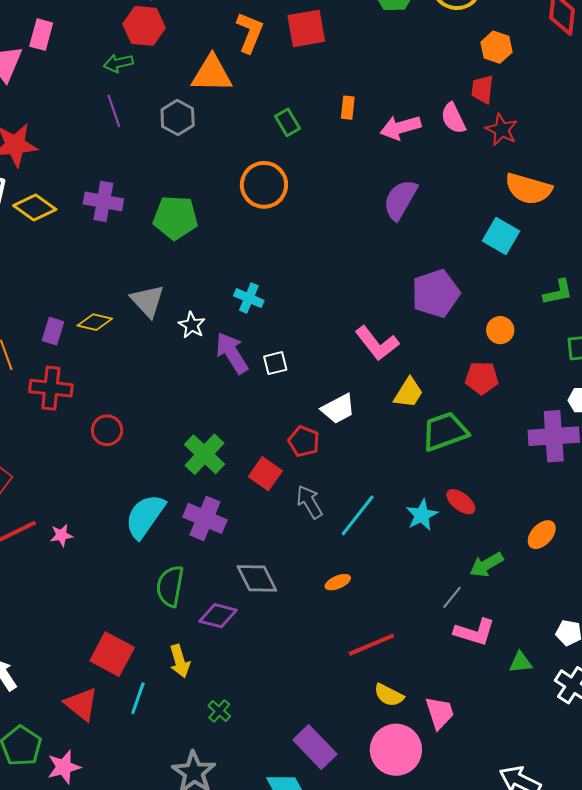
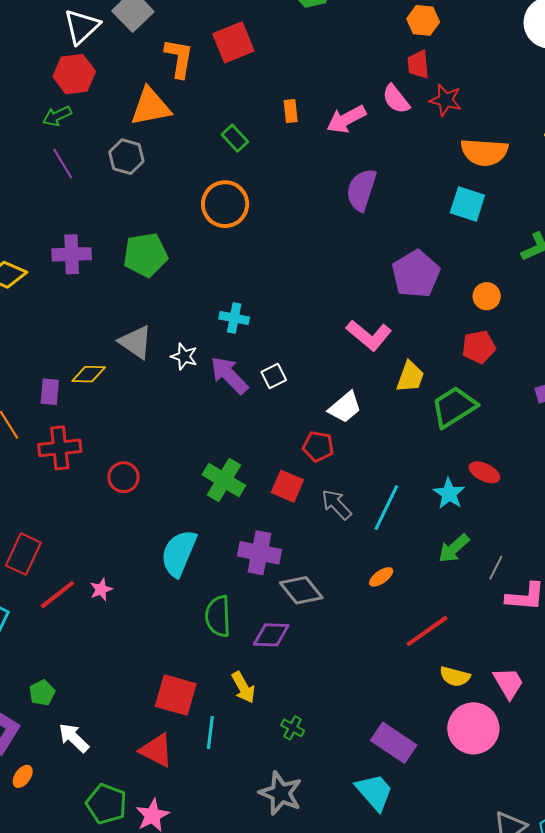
purple cross: (205, 518) -> (260, 553), moved
green arrow: (486, 565) -> (454, 548), moved

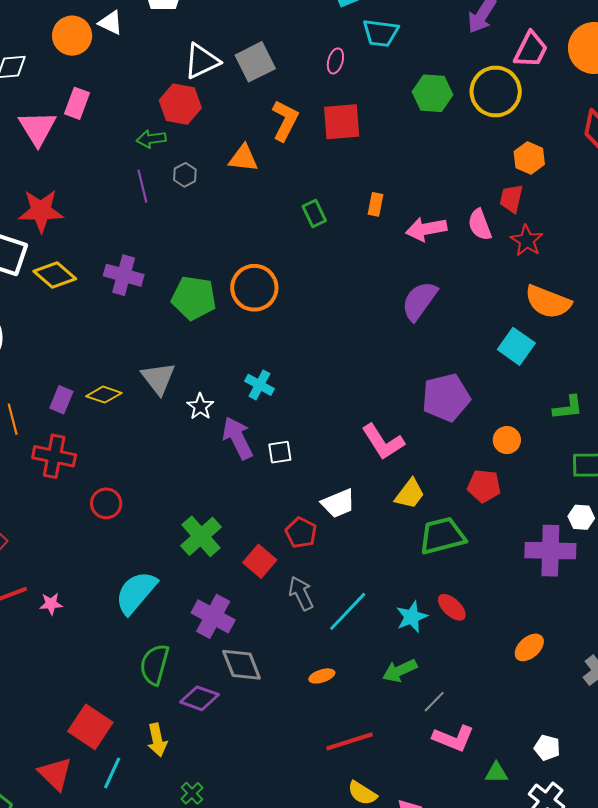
orange triangle: (151, 107) -> (243, 158), size x0.7
gray hexagon: (126, 157) -> (185, 175), moved, size x0.7
orange circle: (225, 204) -> (254, 288), moved

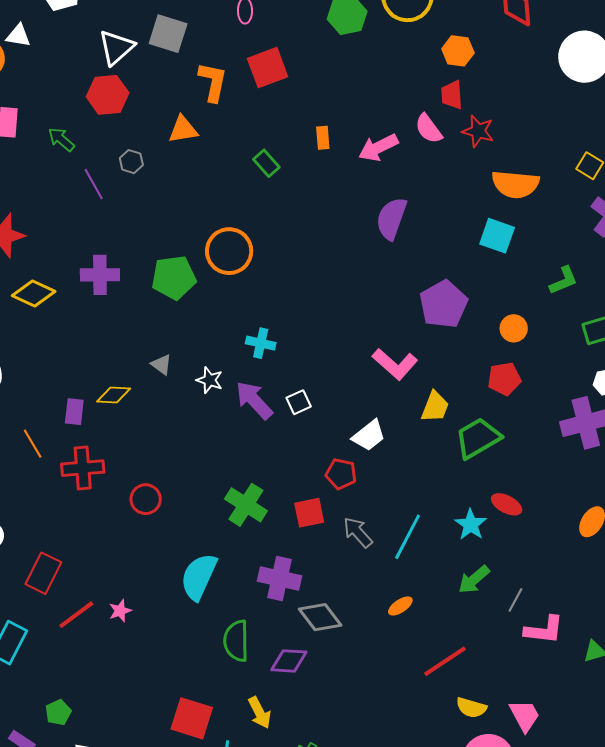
gray square: (255, 62) -> (168, 34), turned -30
green arrow: (151, 139) -> (61, 139), moved, turned 64
gray triangle: (158, 378) -> (161, 364), size x0.6
red square: (260, 561) -> (309, 513), turned -36

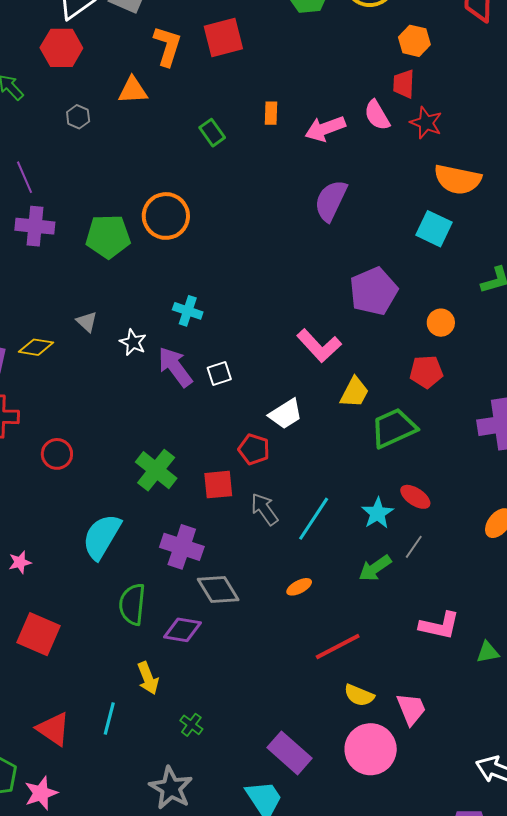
purple line: (94, 184) -> (25, 177), moved
gray line: (515, 600) -> (414, 547), moved
red square: (192, 718) -> (39, 634), moved

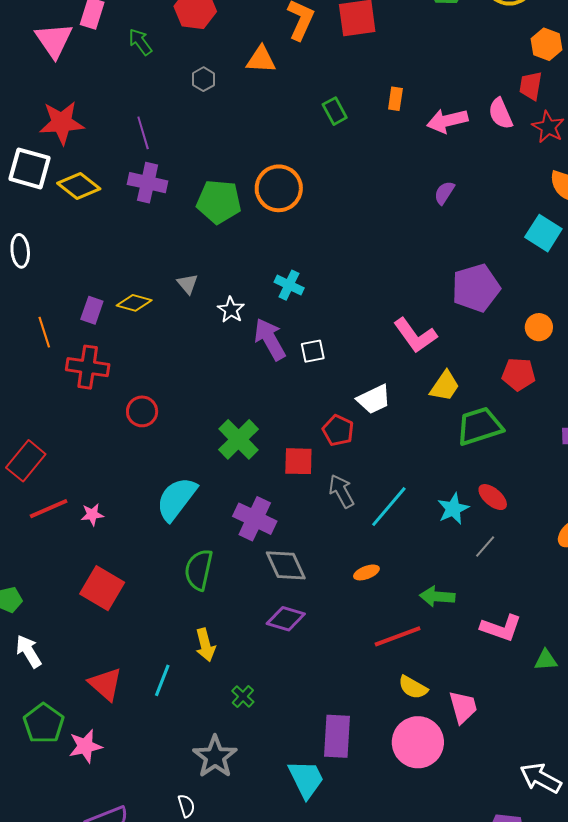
purple semicircle: (331, 201) -> (444, 193), size x0.6
green arrow: (375, 568) -> (437, 597), moved, turned 32
purple diamond: (183, 630) -> (286, 619), moved
purple rectangle: (290, 753) -> (337, 736), turned 45

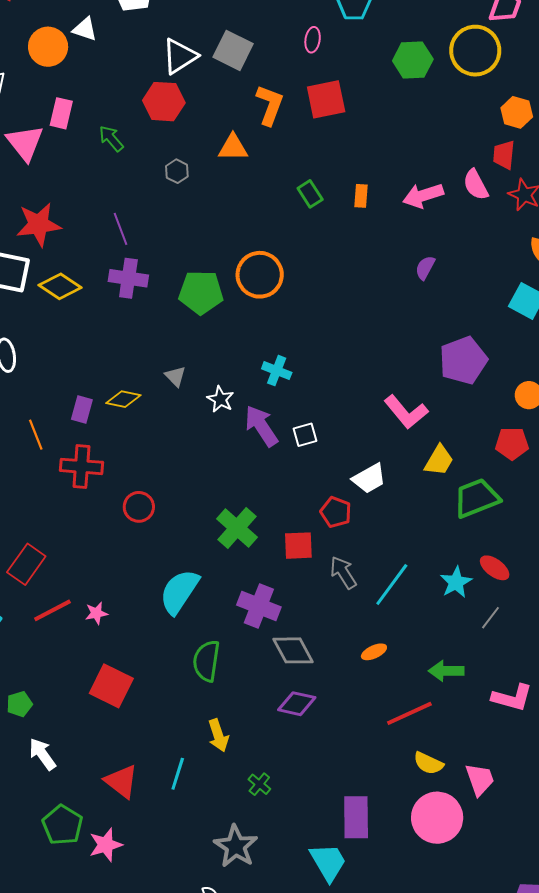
orange rectangle: (395, 99) -> (361, 196), moved

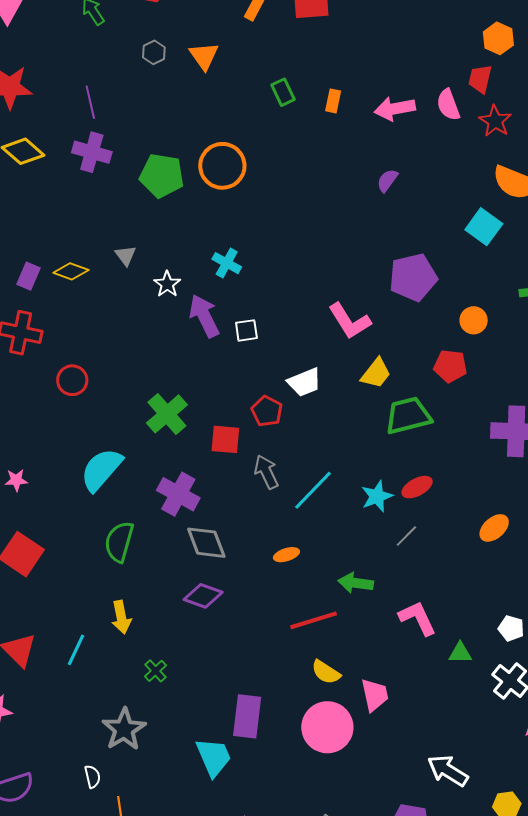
orange triangle: (233, 148) -> (204, 56), moved, turned 48
red ellipse: (495, 568) -> (417, 487), turned -72
pink L-shape: (512, 698) -> (418, 618), turned -138

